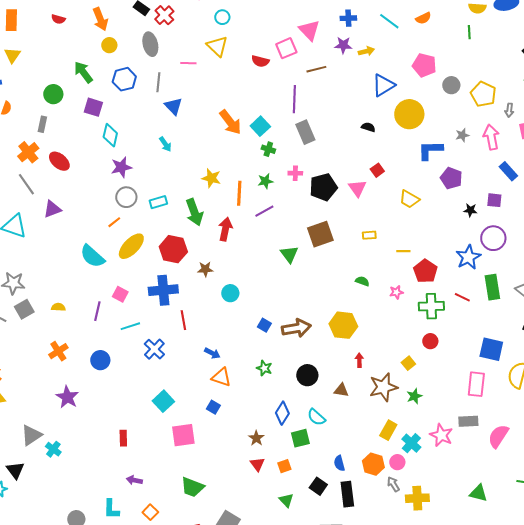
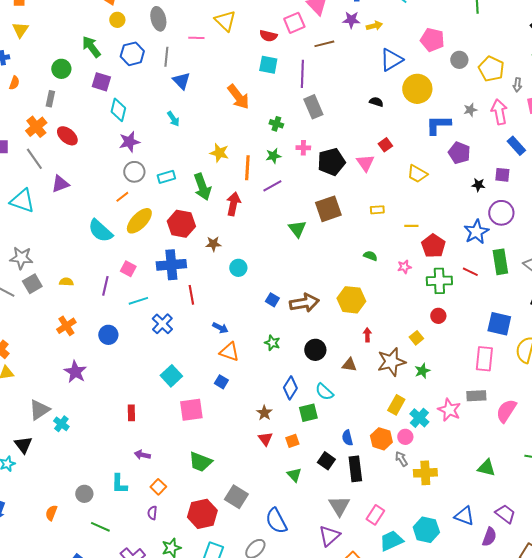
cyan square: (260, 126) -> (268, 65), moved, turned -36

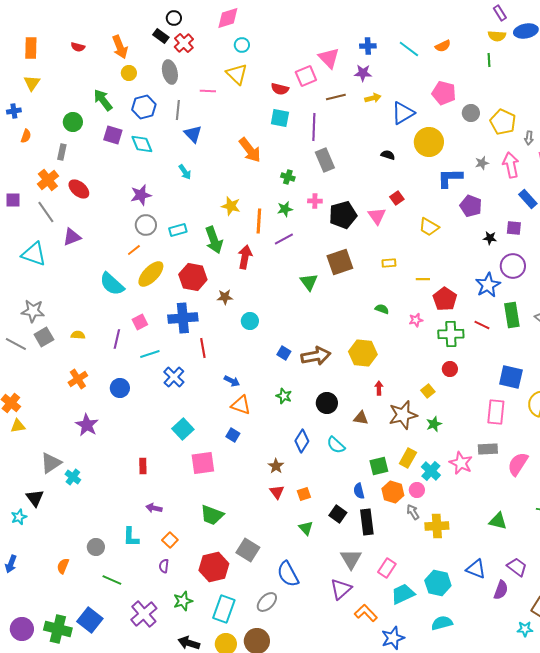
yellow arrow: (374, 26) -> (373, 98), moved
cyan diamond: (118, 110) -> (142, 144), moved, turned -35
pink square: (128, 269) -> (140, 322), turned 35
green square: (308, 413) -> (379, 466), moved

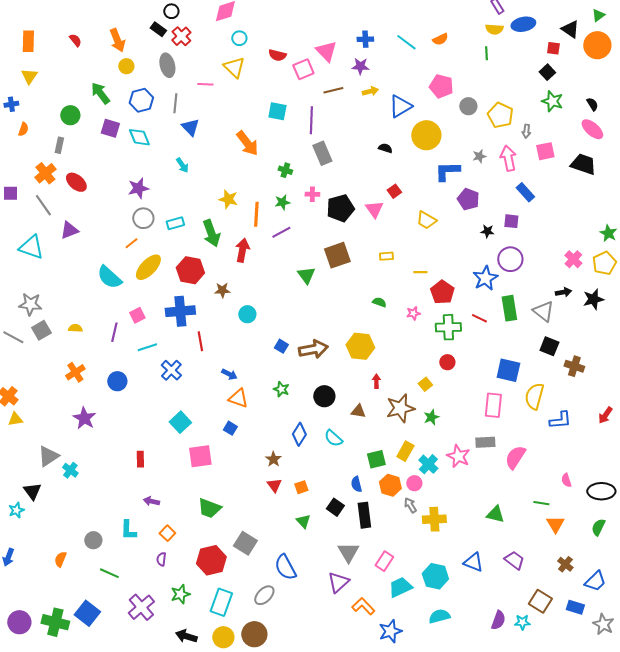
red semicircle: (78, 47) -> (75, 40), turned -144
red semicircle: (280, 89) -> (277, 55), moved
purple semicircle: (501, 590) -> (498, 620), moved

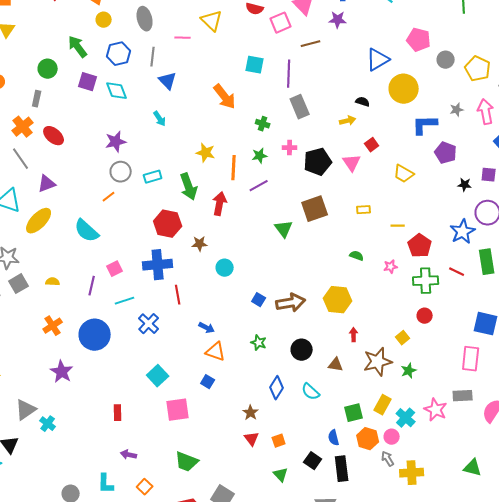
yellow arrow: (370, 91) -> (348, 121), moved
yellow ellipse: (148, 267) -> (39, 221), moved
blue circle: (117, 381) -> (95, 335), size x1.6

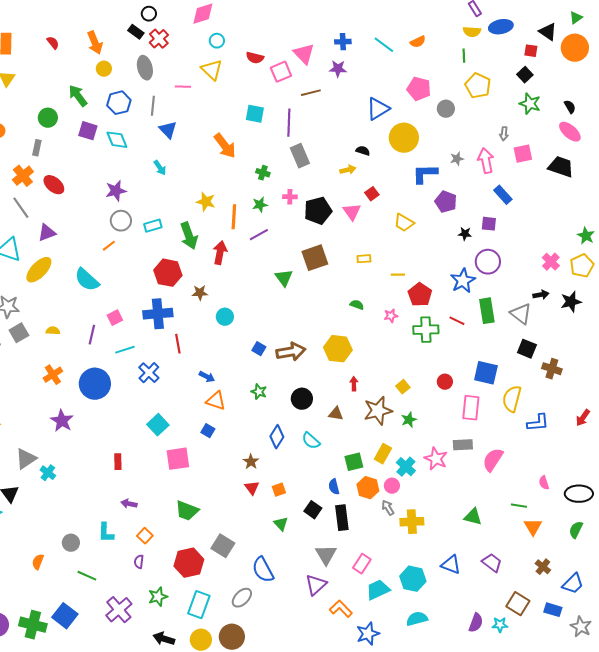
yellow pentagon: (478, 69) -> (478, 86), moved
red circle: (425, 316) -> (445, 382), moved

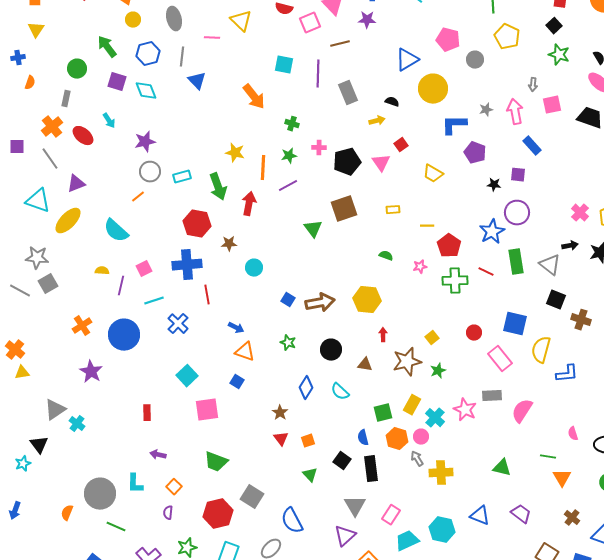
gray rectangle: (300, 156) -> (348, 93), moved
cyan arrow: (160, 168) -> (109, 121), moved
yellow semicircle: (53, 331) -> (102, 271), moved
pink rectangle: (471, 408) -> (500, 359), turned -45
gray circle: (71, 543) -> (100, 494), size x1.8

